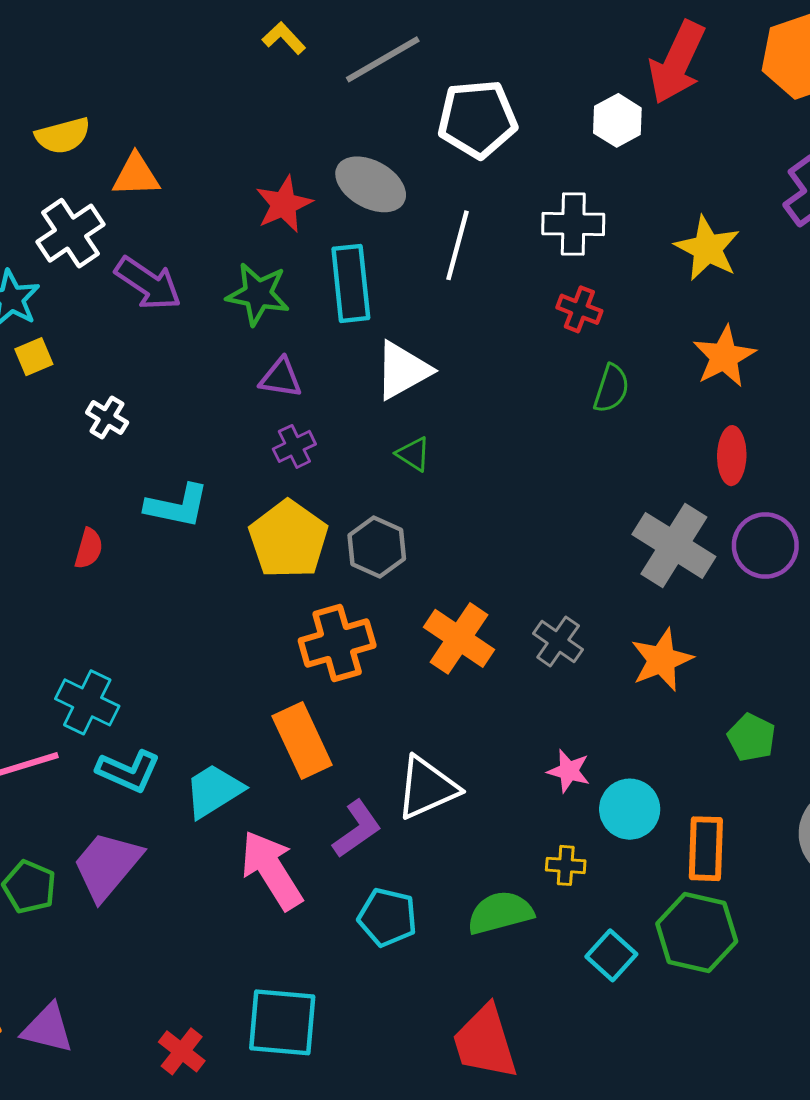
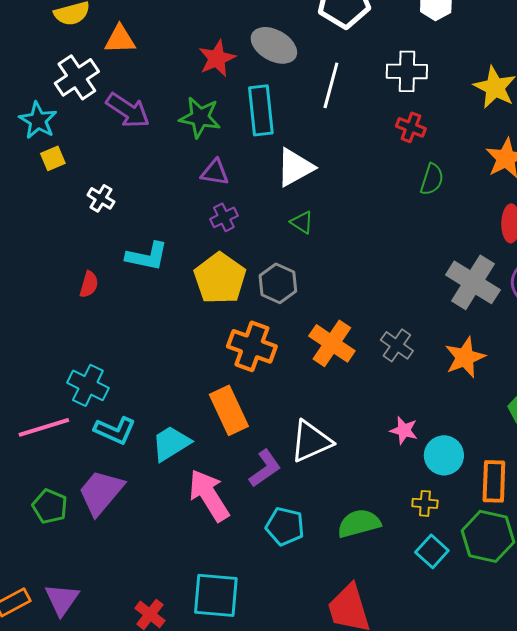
orange cross: (337, 643) -> (252, 346), turned 36
yellow cross: (566, 865) -> (425, 503), moved
purple triangle: (48, 1029) -> (62, 599), turned 51

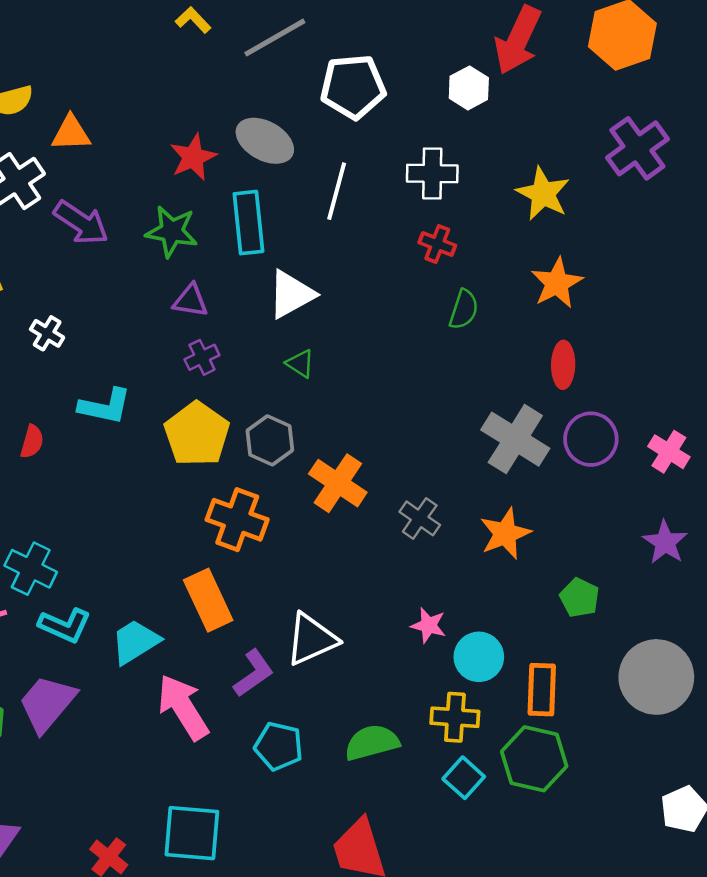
orange cross: (332, 343) -> (338, 483), moved
yellow cross: (425, 503) -> (455, 717), size x1.5

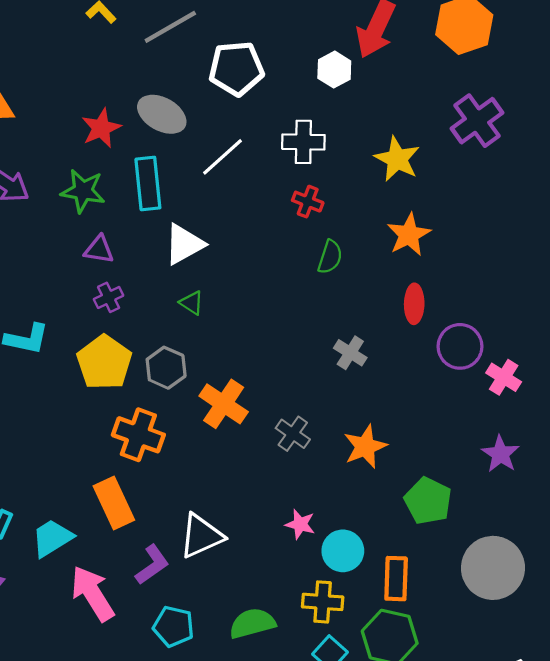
white line: (337, 191) -> (222, 157), turned 33
gray cross: (515, 439) -> (350, 353), moved, size x0.6
purple circle: (591, 439) -> (460, 346), moved
green pentagon: (580, 598) -> (428, 501), size x1.4

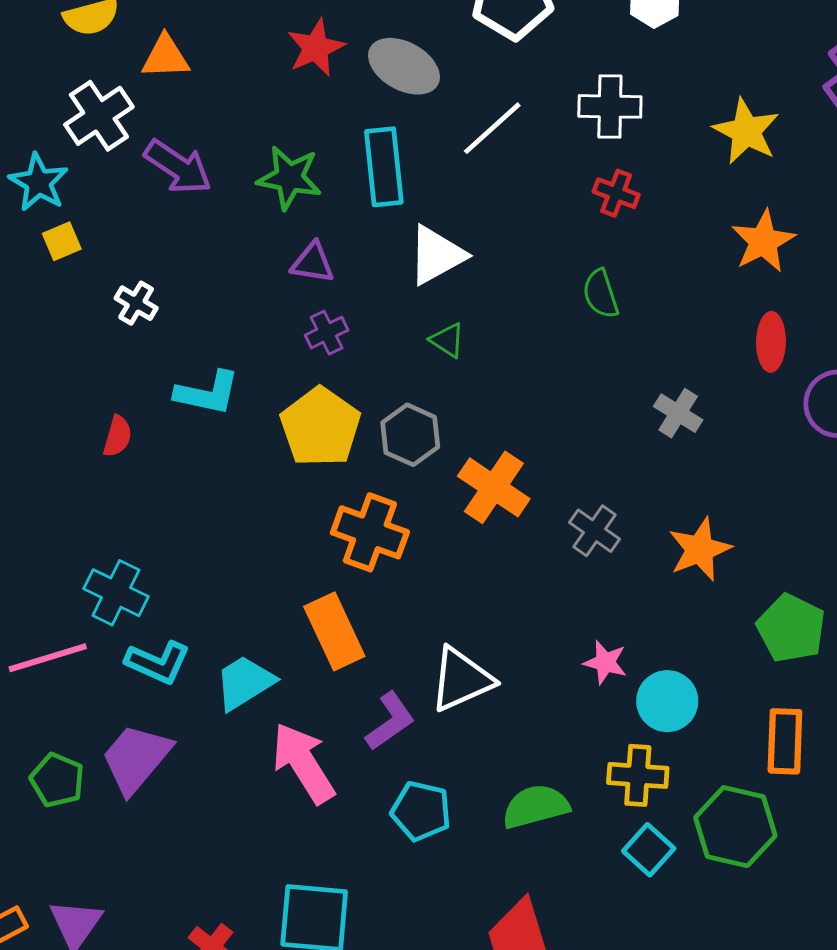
red star: (101, 128) -> (316, 48), moved
green semicircle: (330, 257) -> (601, 294), moved, turned 144
orange rectangle: (396, 579) -> (785, 741), moved

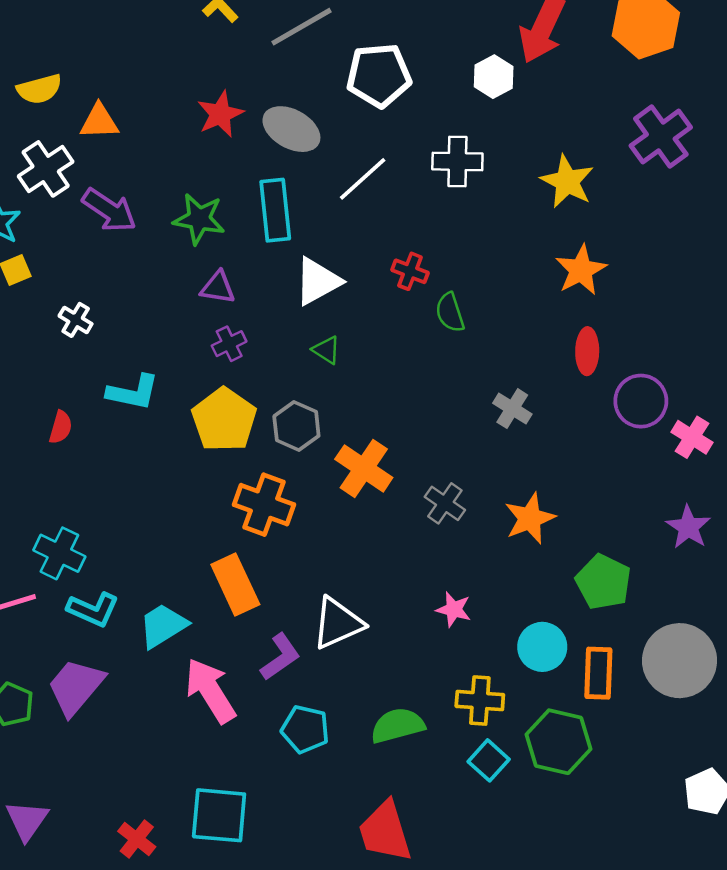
red cross: (616, 193) -> (410, 271), moved
cyan circle: (667, 701) -> (542, 647), moved

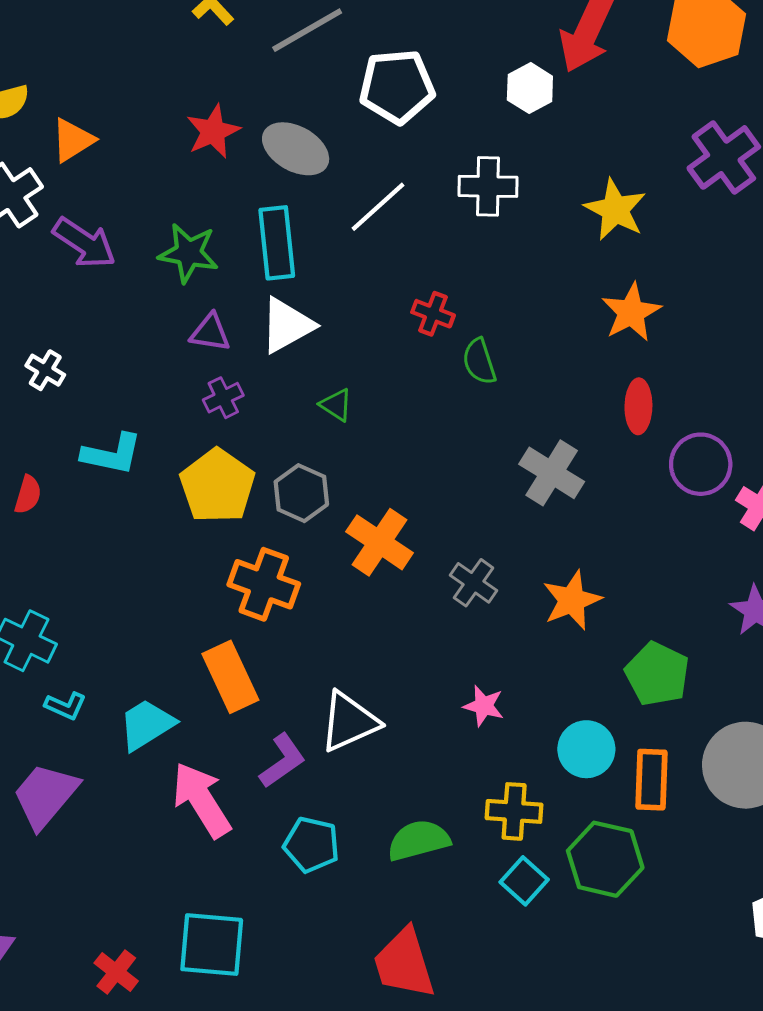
orange triangle: (99, 122) -> (73, 140), turned -30
white triangle: (318, 281) -> (287, 325), moved
gray cross: (512, 409) -> (552, 473), size x1.4
cyan L-shape: (93, 609) -> (66, 706), size x0.7

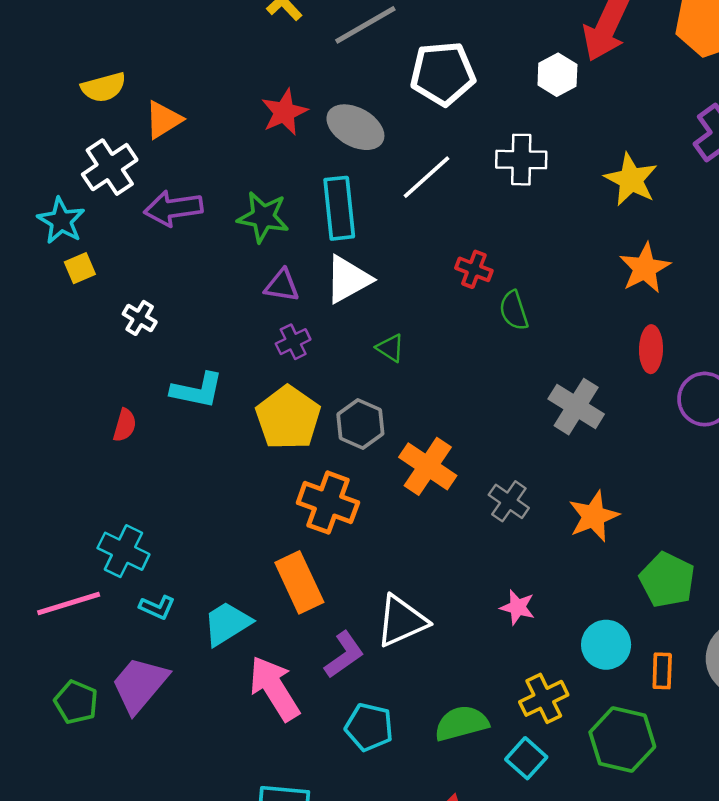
purple arrow: (84, 243) -> (173, 208), turned 138
orange rectangle: (651, 780) -> (662, 671), size x0.7
yellow cross: (514, 811) -> (544, 698), turned -30
cyan square: (524, 881) -> (526, 758), moved

